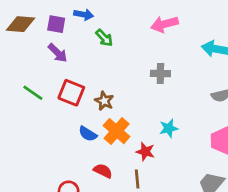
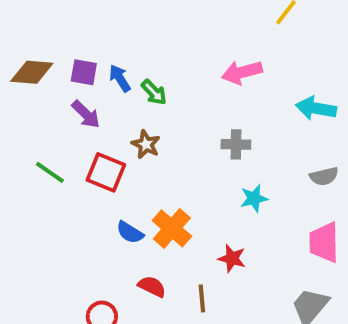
blue arrow: (84, 15) -> (120, 78), moved, turned -132
brown star: (104, 101) -> (146, 144), moved
cyan star: (169, 128) -> (254, 198), moved
red star: (145, 152) -> (232, 258), moved

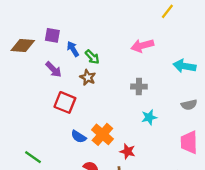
purple square: (84, 72) -> (52, 35), moved
brown star: (146, 144) -> (88, 77), moved
green line: (50, 172) -> (33, 157), moved
red star: (232, 258) -> (128, 151), moved

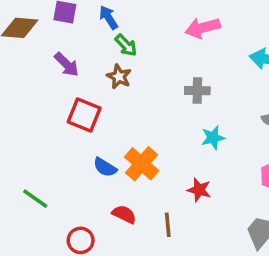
blue arrow: (73, 49) -> (108, 17), moved
red star: (128, 151) -> (199, 190), moved

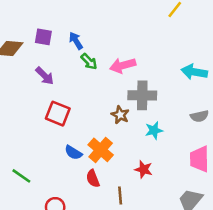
pink arrow: (203, 28) -> (123, 65), moved
brown star: (119, 77) -> (120, 115), moved
gray cross: (197, 91) -> (142, 95), size x1.5
red semicircle: (124, 214) -> (93, 179), moved, turned -138

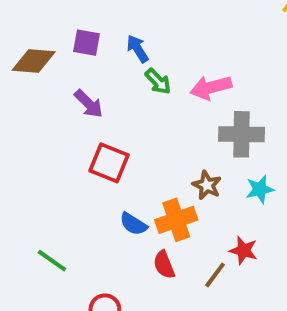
brown star: (120, 115) -> (207, 185), moved
orange cross: (101, 150) -> (176, 220), turned 30
brown line: (120, 195) -> (215, 275), moved, turned 42

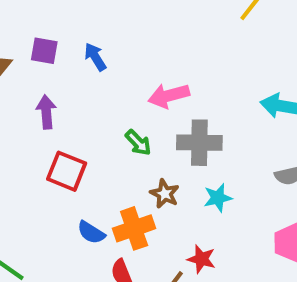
green arrow: (158, 81) -> (138, 143), moved
purple arrow: (89, 104) -> (46, 112), turned -140

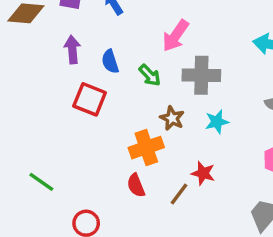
pink arrow: (169, 96) -> (176, 36), turned -40
blue semicircle: (91, 232) -> (110, 62), moved, turned 40

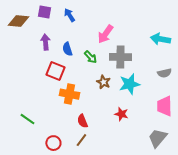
cyan star: (217, 122) -> (129, 84), size x1.5
orange cross: (146, 148) -> (69, 94), moved, turned 30
brown line: (179, 194) -> (81, 140), moved

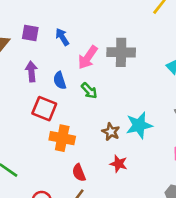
pink arrow: (105, 34) -> (88, 57), moved
gray cross: (120, 57) -> (121, 52), moved
brown star: (103, 82) -> (111, 132), moved
red star: (121, 114) -> (119, 164), moved

